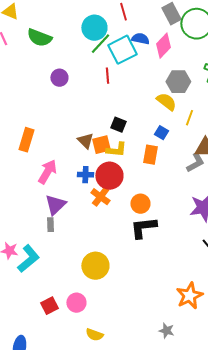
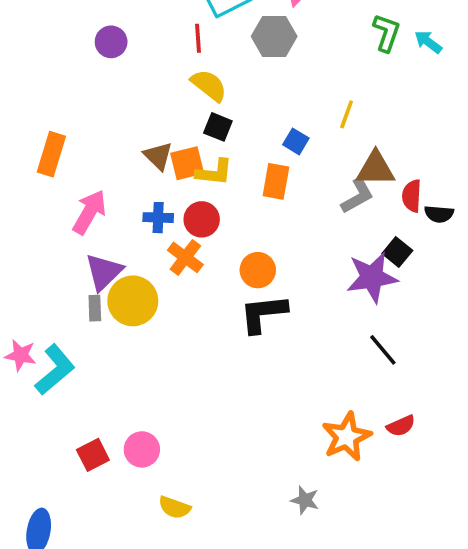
gray hexagon: (178, 82) -> (274, 36), moved
yellow semicircle: (166, 102) -> (209, 85), moved
red circle: (109, 176) -> (202, 219), size x0.7
yellow circle: (95, 266) -> (133, 301), moved

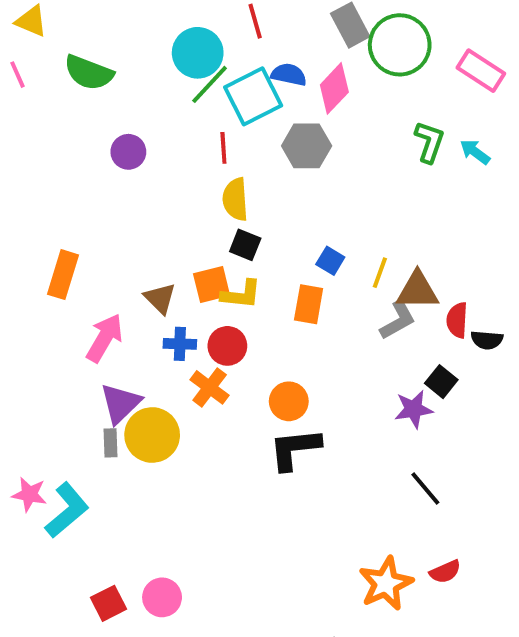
yellow semicircle: (209, 85) -> (235, 199), turned -132
yellow line: (347, 114) -> (380, 273), moved
brown triangle: (158, 156) -> (160, 298), moved
purple star: (372, 277) -> (414, 409), size x0.7

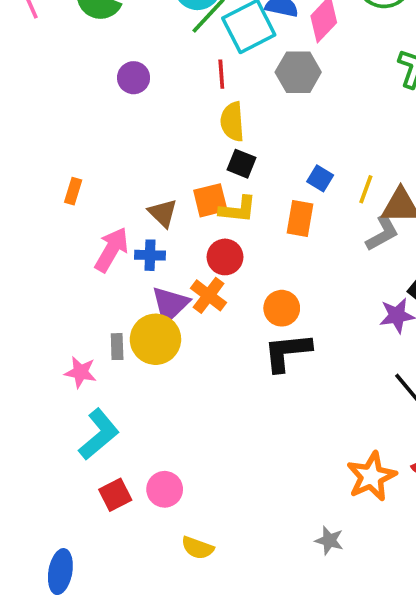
orange rectangle: (63, 275) -> (73, 191), size x0.6
blue cross: (180, 344) -> (150, 255), moved
purple triangle: (120, 403) -> (170, 305), moved
pink star: (29, 494) -> (80, 372), moved
cyan L-shape: (67, 510) -> (99, 434), moved

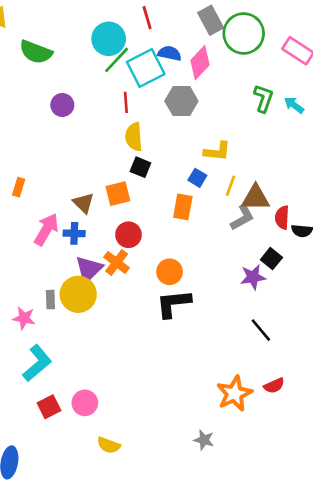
yellow L-shape: (238, 209) -> (217, 151), moved

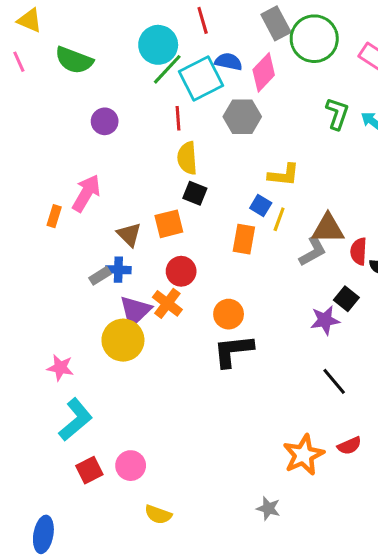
yellow line: (230, 186) -> (279, 219), moved
pink arrow: (46, 229) -> (86, 193), moved
gray rectangle: (50, 300) -> (100, 276), moved, turned 60

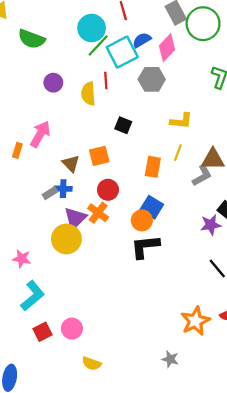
blue semicircle: (229, 62) -> (142, 40), turned -42
yellow semicircle: (187, 158) -> (88, 94), moved
black square: (195, 193) -> (123, 125), moved
blue square: (261, 205) -> (152, 207), moved, size x1.5

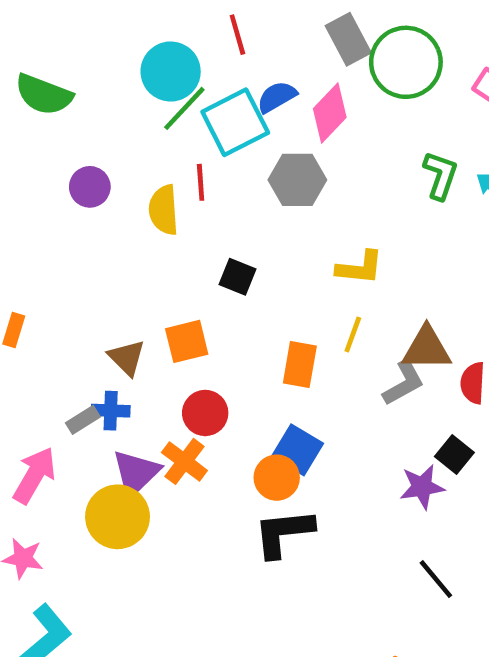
pink arrow: (40, 134) -> (34, 475), moved

